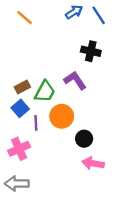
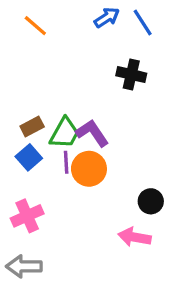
purple L-shape: (75, 80) -> (92, 133), moved
purple line: (36, 123) -> (66, 162), moved
black circle: (84, 139) -> (151, 201), moved

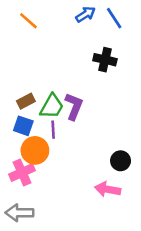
purple L-shape: (92, 133) -> (74, 106), turned 56
blue square: (29, 157) -> (23, 126), turned -30
orange circle: (89, 169) -> (35, 150), moved

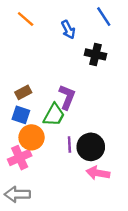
blue arrow: (86, 14) -> (68, 30), moved, turned 96
green trapezoid: (52, 106) -> (54, 115), moved
purple line: (53, 130) -> (69, 145), moved
black circle: (121, 161) -> (91, 147), moved, size x1.5

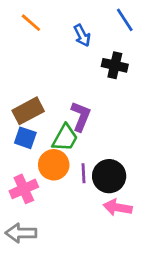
brown rectangle: (23, 92) -> (28, 111), size x1.5
orange circle: (32, 137) -> (54, 165), moved

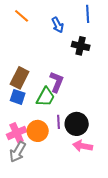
blue line: (125, 20) -> (88, 14), turned 30
brown rectangle: (28, 111) -> (20, 78), turned -35
orange circle: (54, 165) -> (38, 131), moved
gray arrow: (21, 233) -> (18, 152), moved, turned -60

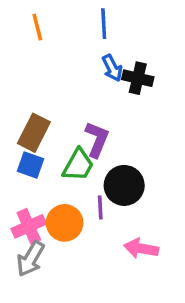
blue line: (88, 14) -> (104, 24), moved
orange line: (22, 16) -> (37, 27), turned 35
blue arrow: (58, 25) -> (112, 68), moved
black circle: (77, 124) -> (124, 185), moved

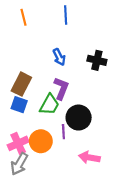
blue arrow: (112, 68) -> (59, 57), moved
black cross: (138, 78) -> (97, 60), moved

